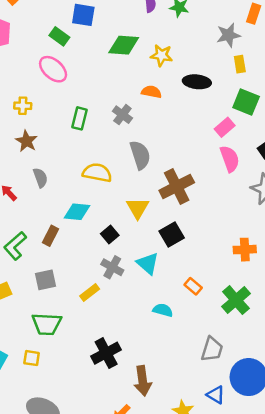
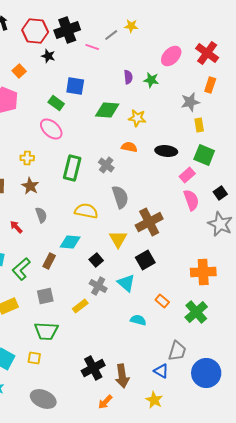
black ellipse: (197, 82) -> (166, 151), moved
green rectangle: (80, 118) -> (72, 168), size x1.4
orange cross: (245, 250) -> (203, 272), size x1.4
black cross: (106, 353) -> (93, 368), moved
blue triangle: (216, 395) -> (161, 371), moved

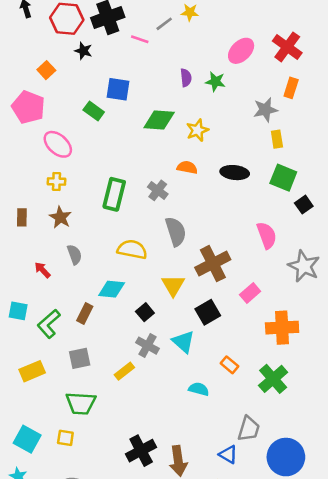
yellow star: (137, 118) -> (197, 130), turned -30
pink ellipse: (51, 129) -> (58, 144), moved
pink rectangle: (187, 175) -> (250, 293), moved
black square: (220, 193) -> (304, 205), moved

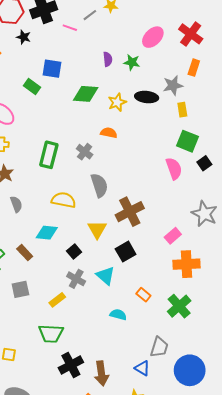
black ellipse: (235, 173) -> (147, 97), moved
pink semicircle: (267, 235) -> (174, 168), moved
pink rectangle: (250, 293) -> (173, 236), moved
brown rectangle: (85, 313) -> (25, 253), turned -70
green trapezoid: (81, 403) -> (51, 333), moved

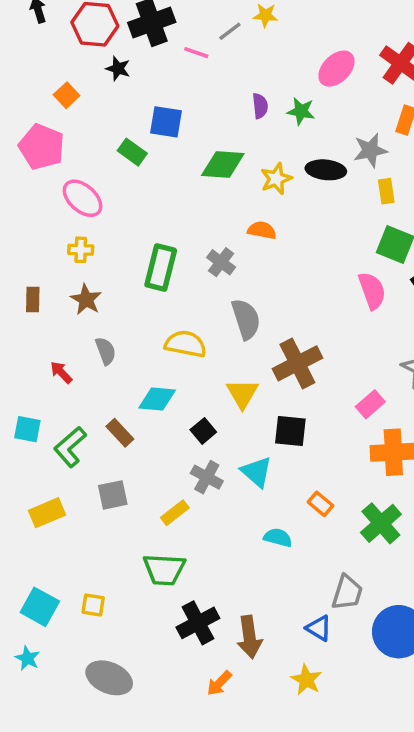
black square: (126, 252) -> (290, 431), turned 36

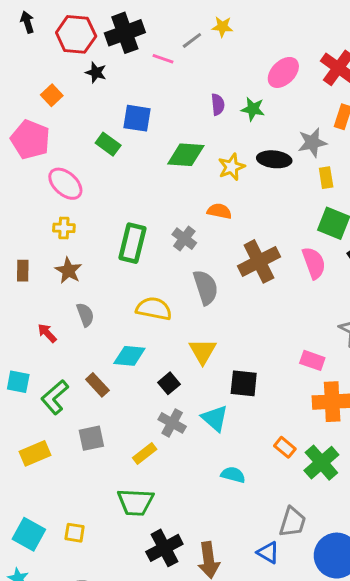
brown cross: (297, 363) -> (259, 261), moved
pink rectangle: (370, 404) -> (312, 360), turned 60
orange rectangle: (321, 504) -> (285, 447), moved

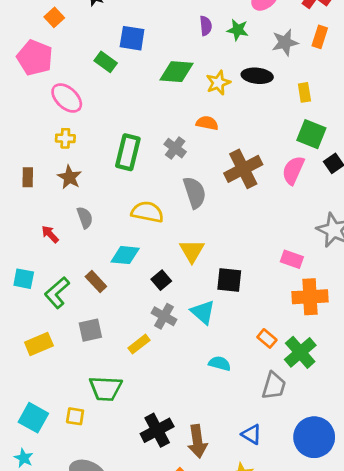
gray star: (312, 143) -> (285, 42), moved
pink semicircle: (314, 263) -> (293, 170), turned -136
green trapezoid: (136, 502) -> (106, 389), moved
gray trapezoid: (292, 522) -> (274, 386), moved

